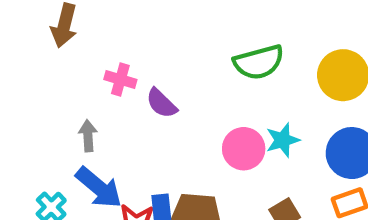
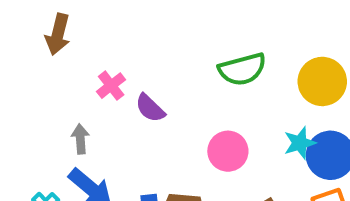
pink cross: (120, 80) -> (111, 86), turned 36
cyan star: (283, 140) -> (300, 143), moved

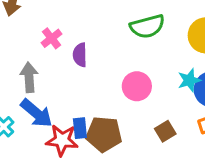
purple semicircle: (150, 108) -> (80, 55), turned 45
gray arrow: (80, 139) -> (29, 77), size x1.4

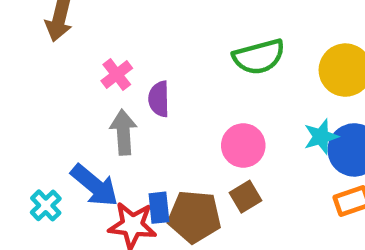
gray arrow: (29, 77) -> (123, 132), moved
brown square: (165, 131) -> (245, 197), moved

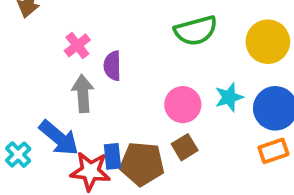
cyan star: (321, 137) -> (229, 97), moved

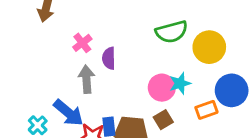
yellow circle: (268, 42) -> (209, 47), moved
cyan star: (229, 97) -> (180, 83), moved
orange rectangle: (273, 151) -> (206, 110), moved

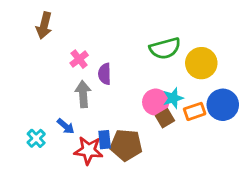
orange rectangle: (206, 110) -> (195, 111), moved
blue arrow: (68, 113) -> (66, 126), size x0.6
brown square: (163, 120) -> (165, 118), moved

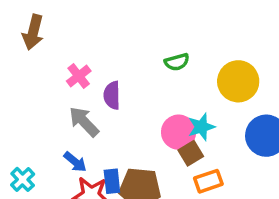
green semicircle: (165, 48) -> (177, 62), moved, size x0.6
gray arrow: (83, 94) -> (84, 122), turned -40
orange rectangle: (195, 111) -> (208, 181), moved
blue arrow: (66, 126) -> (75, 162), moved

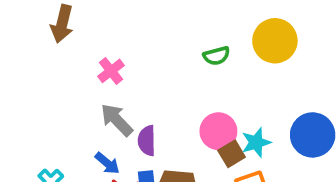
yellow circle: (238, 81) -> (275, 41), moved
purple semicircle: (112, 95) -> (147, 141), moved
cyan star: (201, 127) -> (256, 142), moved

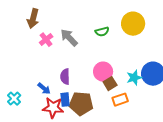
brown arrow: (62, 24) -> (33, 19), moved
gray arrow: (117, 120) -> (69, 38), moved
cyan star: (256, 142) -> (134, 78), moved

